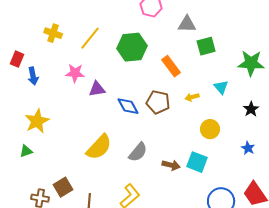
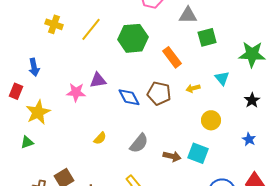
red rectangle: (17, 59) -> (16, 91), moved
pink star: (75, 73) -> (76, 92), moved
yellow semicircle: (99, 147) -> (100, 138), size x0.5

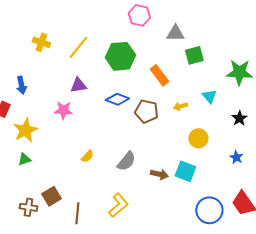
purple triangle: (98, 80) -> (78, 85), moved
blue diamond: (129, 97) -> (117, 99), moved, turned -40
green triangle: (27, 142) -> (24, 159), moved

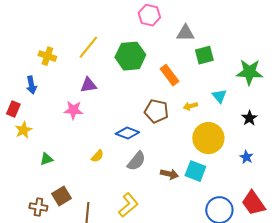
yellow cross: (41, 42) -> (47, 56), moved
blue diamond: (117, 99) -> (127, 133), moved
yellow star: (25, 130) -> (23, 130), moved, size x0.7
yellow circle: (198, 138) -> (208, 138), size x1.6
green triangle: (24, 159) -> (46, 159), moved

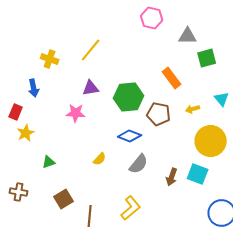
green hexagon: (130, 56) -> (129, 97), moved
brown arrow: (169, 174) -> (172, 177), turned 96
brown cross: (38, 207) -> (19, 192), moved

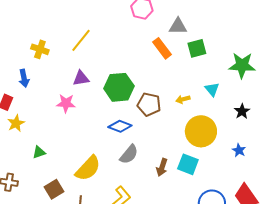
orange rectangle: (172, 78) -> (162, 48), moved
yellow semicircle: (100, 159) -> (88, 168), moved, size x2.0

